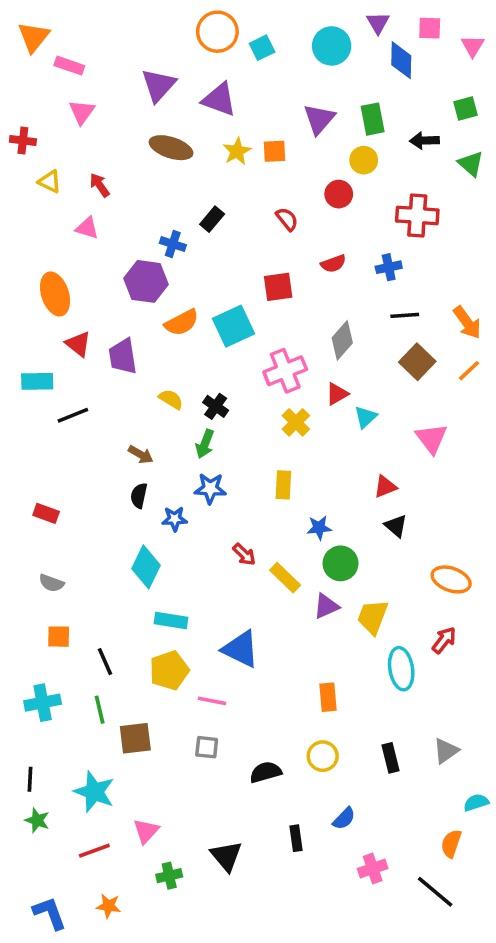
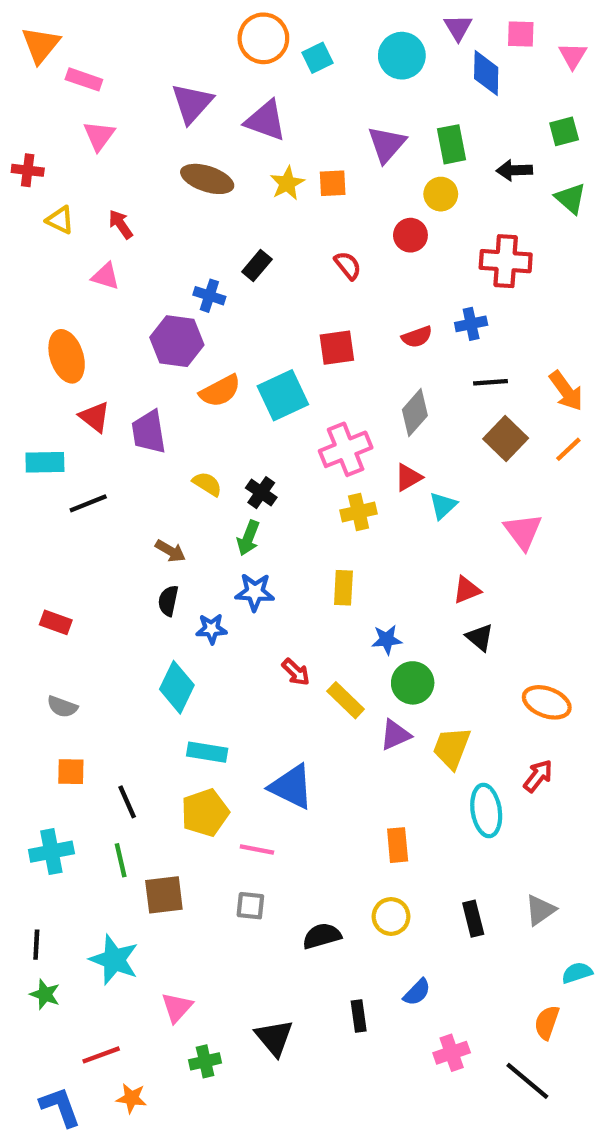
red semicircle: (333, 264) -> (417, 337), moved
yellow cross: (296, 422) -> (359, 512), turned 32
red line: (94, 851) -> (101, 1055), moved

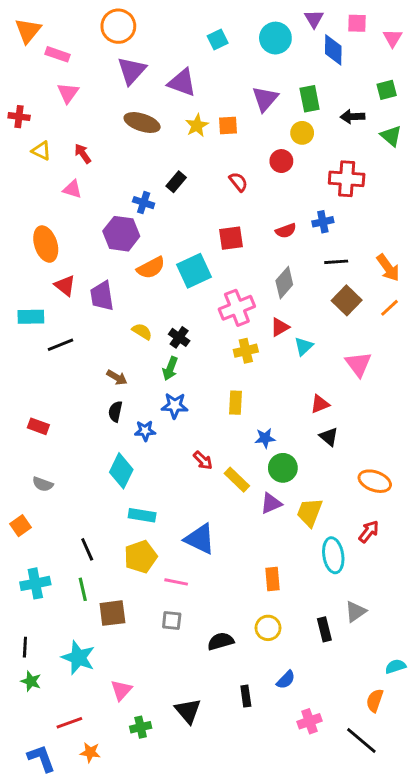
orange circle: (263, 38) -> (118, 26), moved
orange square: (71, 772) -> (21, 526), moved, turned -36
gray triangle: (540, 910) -> (355, 612), moved

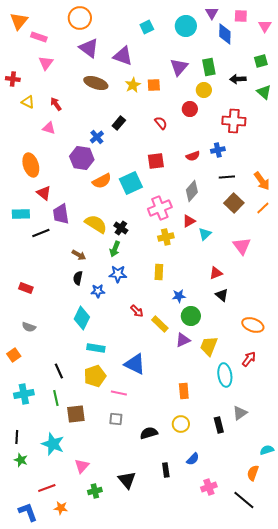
purple triangle: (132, 71) -> (89, 48), turned -35
blue cross: (144, 203) -> (97, 137), turned 32
purple trapezoid: (102, 296) -> (61, 214), moved
yellow semicircle: (142, 331) -> (96, 224), size x1.6

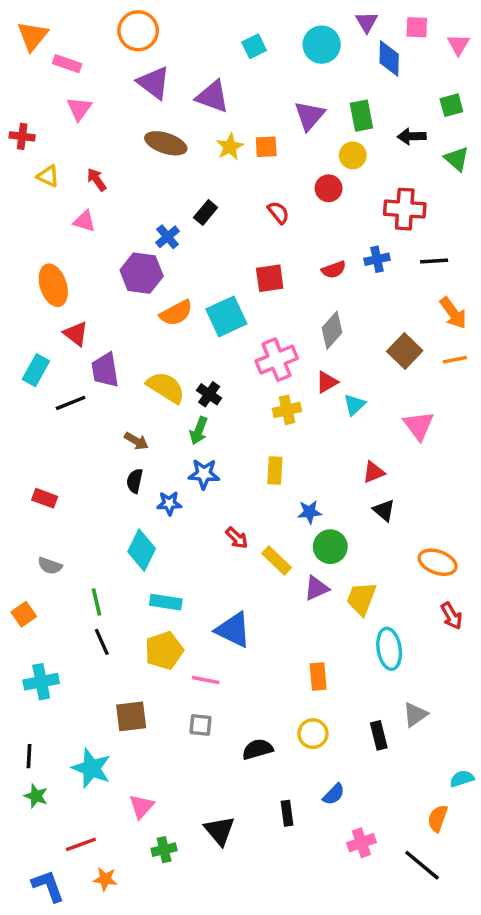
black line: (227, 177) -> (434, 261), moved
orange line: (263, 208) -> (455, 360), turned 32
cyan rectangle: (21, 214) -> (36, 370), turned -60
red arrow: (249, 359) -> (451, 616), moved, turned 112
green line: (56, 398) -> (97, 602), moved

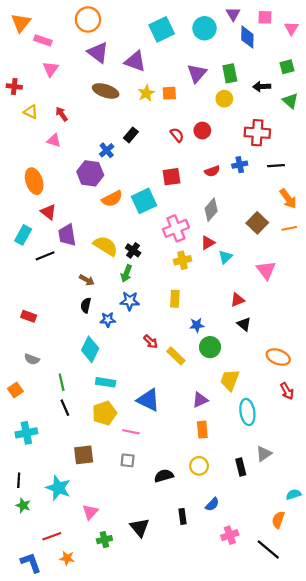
cyan square: (254, 46) -> (162, 29), size x1.6
red circle: (329, 188) -> (202, 131), moved
purple triangle: (316, 588) -> (200, 400), moved

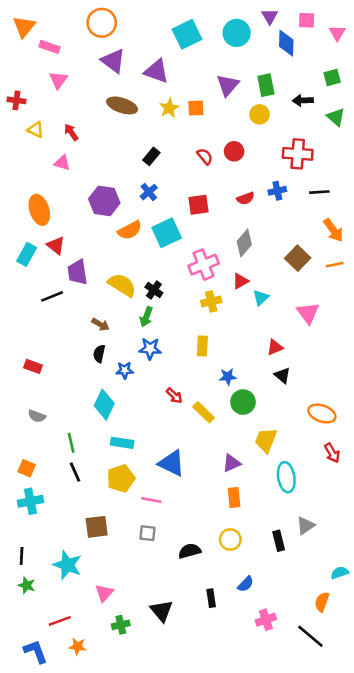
blue cross: (107, 150) -> (149, 192), moved
cyan rectangle: (23, 235) -> (27, 254), moved
orange square: (15, 390) -> (27, 468), moved, turned -32

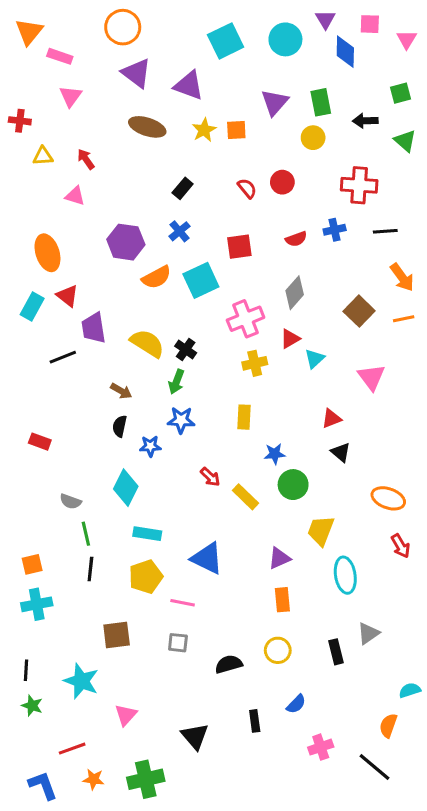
yellow triangle: (36, 130) -> (43, 156), turned -30
gray semicircle: (37, 416) -> (71, 501), moved
orange square: (27, 468) -> (32, 564), turned -36
black line: (75, 472) -> (90, 569), turned 30
green cross: (121, 625) -> (146, 779), moved, size x1.6

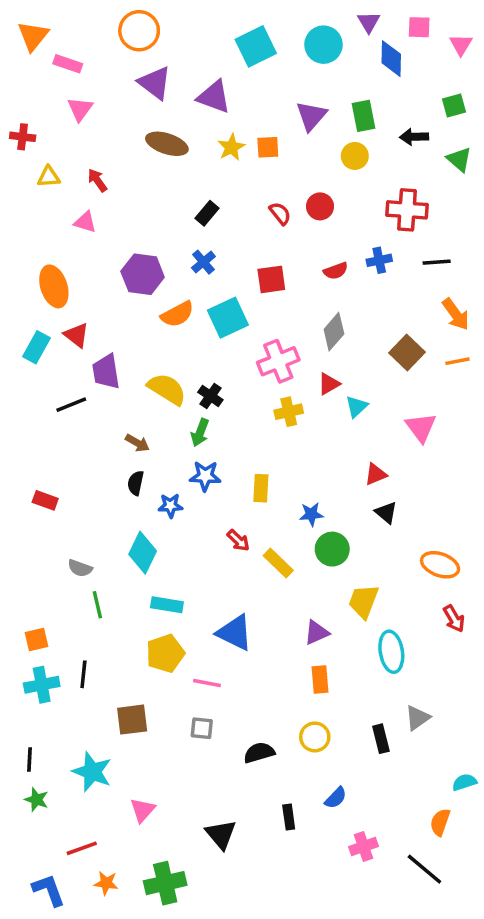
yellow rectangle: (244, 417) -> (261, 488), moved
black line: (90, 569) -> (83, 674), moved

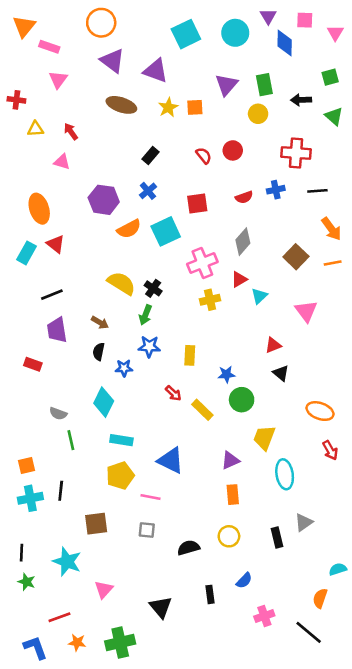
purple trapezoid: (106, 372) -> (57, 330), moved

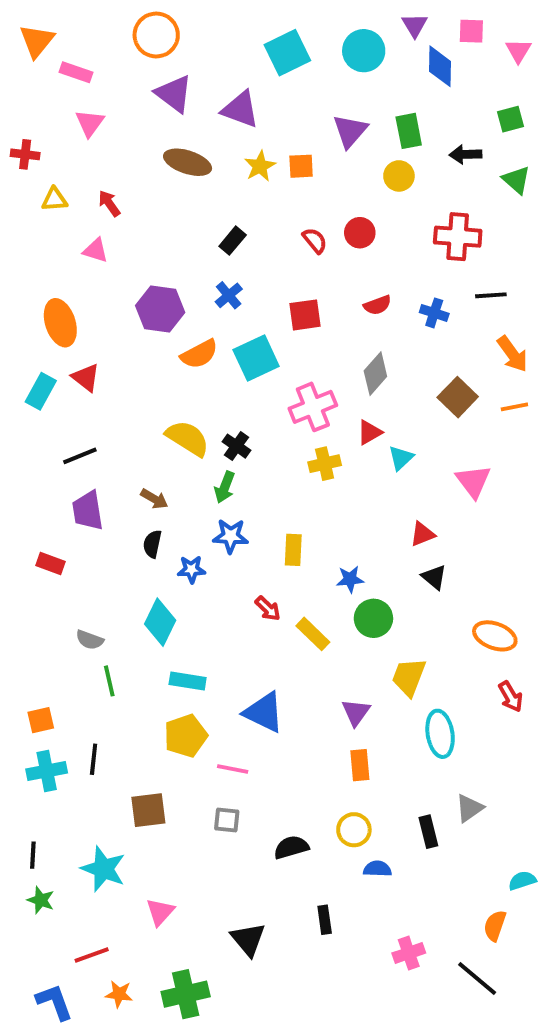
blue cross: (276, 190) -> (434, 313), moved, turned 30
purple triangle: (230, 460) -> (356, 712), turned -30
blue semicircle: (244, 581) -> (377, 869), moved, turned -132

